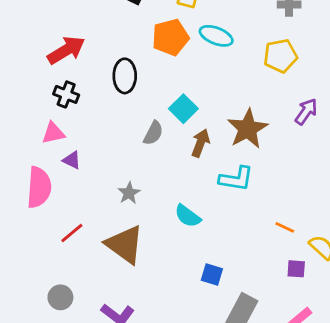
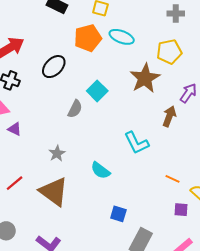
black ellipse: (125, 76) -> (54, 67), turned 45
brown star: (248, 129) -> (145, 78), moved
brown arrow: (200, 143) -> (169, 116), moved
cyan L-shape: (236, 179) -> (136, 143), turned 55

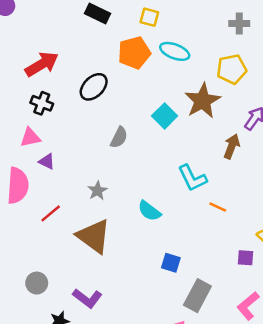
cyan square: (97, 91) -> (165, 116), moved
orange line: (172, 179) -> (218, 207), moved
red line: (15, 183) -> (51, 213), moved

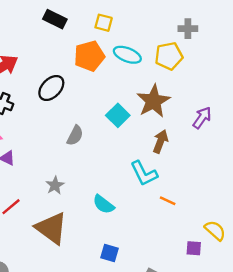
yellow pentagon: (232, 69) -> (169, 56), moved
brown arrow: (232, 146) -> (161, 141), moved
blue square: (171, 263) -> (109, 253), moved

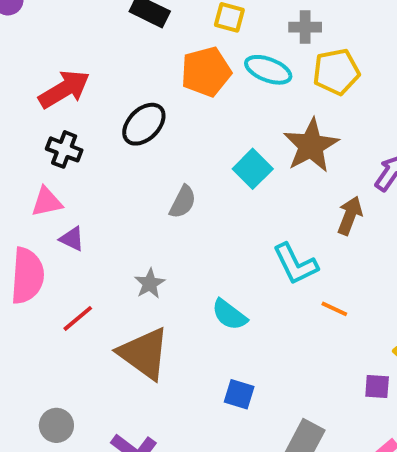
gray cross: (188, 29) -> (305, 27), moved
brown arrow: (161, 141) -> (350, 216), moved

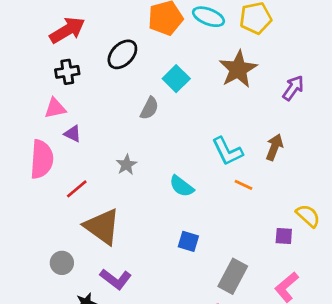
black cross: (64, 149) -> (67, 72), turned -30
cyan square: (253, 169) -> (176, 79), moved
brown arrow: (350, 216) -> (274, 147), moved
orange line: (334, 309) -> (243, 185), moved
brown triangle: (144, 353) -> (102, 227), moved

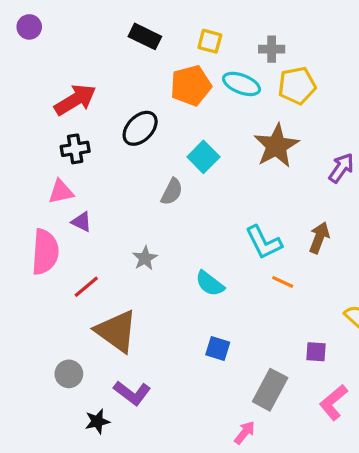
purple square: (284, 236) -> (316, 352), moved

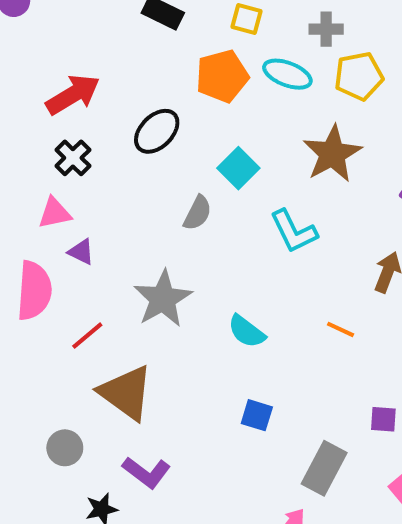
black cross: (75, 149) -> (73, 158), turned -36
cyan L-shape: (264, 242) -> (294, 231), moved
gray star: (145, 258) -> (163, 299), size x1.8

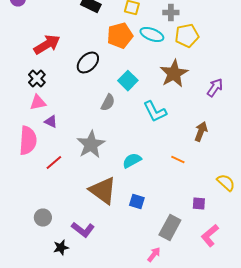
black cross: (73, 158) -> (37, 78), moved
cyan semicircle: (247, 331) -> (132, 160), turned 114
brown triangle: (126, 393) -> (103, 190), moved

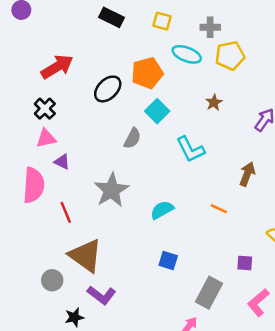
orange pentagon: (120, 36) -> (147, 73), moved
brown star: (174, 74) -> (214, 103), size x0.5
red line: (54, 162) -> (66, 212), turned -72
brown triangle: (103, 190) -> (86, 256), moved

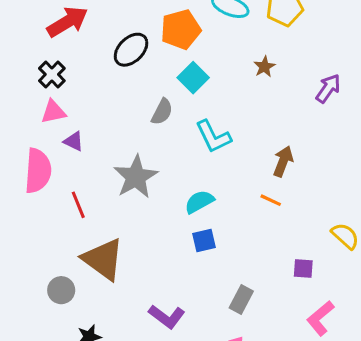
cyan L-shape: (190, 149) -> (213, 137), moved
brown arrow: (247, 174) -> (283, 161), moved
blue square: (168, 261) -> (204, 241), moved, turned -30
gray rectangle: (209, 293) -> (241, 300), moved, size x0.7
purple L-shape: (102, 295) -> (167, 317), moved

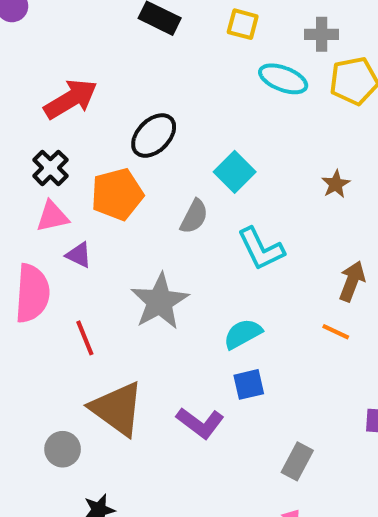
orange pentagon: (181, 29) -> (117, 194), moved
brown star: (264, 67) -> (336, 184), moved
purple L-shape: (167, 317) -> (200, 423), moved

